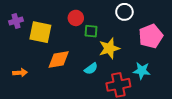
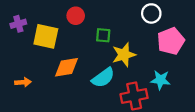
white circle: (124, 12) -> (151, 13), moved
red circle: (76, 18) -> (76, 16), moved
cyan semicircle: (91, 69) -> (103, 78), size x1.5

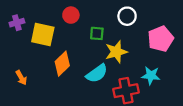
white circle: (151, 13) -> (127, 16), moved
orange diamond: (66, 67) -> (62, 64), turned -35
orange arrow: (23, 82) -> (21, 78), turned 64

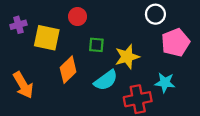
white circle: (127, 16) -> (155, 14), moved
green square: (97, 33) -> (96, 45), moved
orange arrow: (21, 78) -> (23, 85), size x1.6

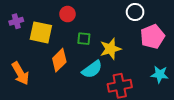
cyan star: (165, 83) -> (160, 74), moved

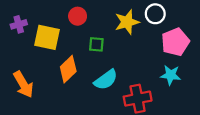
yellow star: (110, 49) -> (127, 22), moved
cyan star: (160, 74) -> (171, 75), moved

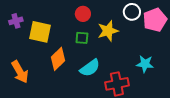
red circle: (78, 16) -> (83, 14), moved
yellow star: (127, 22) -> (108, 31), moved
pink pentagon: (175, 42) -> (155, 20), moved

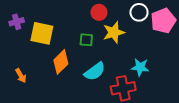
red circle: (83, 14) -> (99, 12), moved
cyan star: (145, 64) -> (140, 67), moved
orange arrow: (20, 72) -> (21, 76), size x0.6

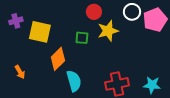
cyan star: (140, 67) -> (152, 85), moved
cyan semicircle: (95, 71) -> (74, 81), moved, turned -70

